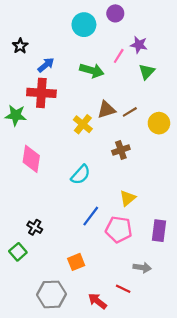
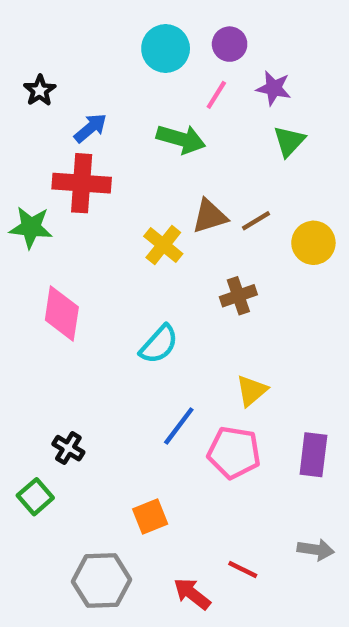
purple circle: (115, 13) -> (230, 44), moved
pink line: (119, 56) -> (216, 95), moved
gray arrow: (142, 268) -> (316, 550), moved

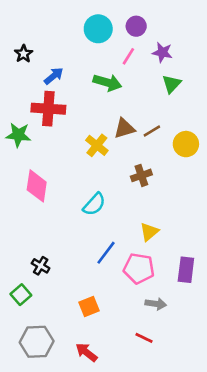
gray arrow: (316, 550) -> (156, 304), moved
gray hexagon: (102, 581) -> (37, 342), moved
red arrow: (192, 594) -> (86, 352), moved

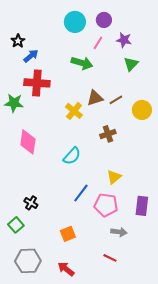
blue arrow: (54, 76) -> (31, 56), moved

